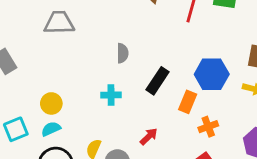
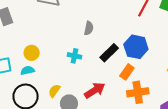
blue hexagon: (212, 74) -> (136, 47), moved
orange cross: (208, 127) -> (138, 92), size x1.5
red arrow: (149, 136) -> (95, 90), size x1.5

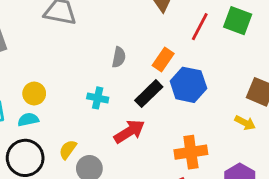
orange rectangle: (127, 72) -> (163, 60), moved
red arrow: (95, 90) -> (129, 131), moved

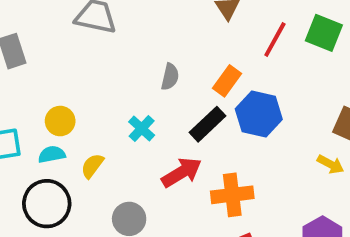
cyan cross: (98, 98) -> (142, 128), turned 30
yellow semicircle: (68, 150) -> (92, 166), moved
orange cross: (191, 152) -> (232, 195), moved

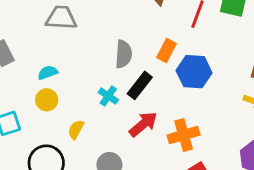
gray semicircle: (170, 77) -> (123, 54), size x1.4
black rectangle: (207, 124) -> (140, 85), moved
cyan semicircle: (52, 154) -> (48, 73), moved

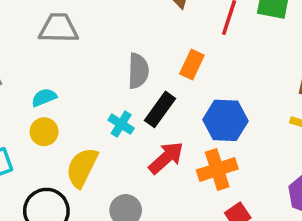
blue hexagon: (194, 72) -> (225, 120), moved
yellow semicircle: (76, 130) -> (82, 168), size x1.6

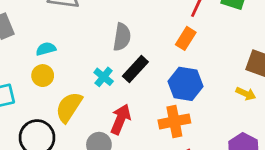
orange rectangle: (192, 64) -> (186, 38), moved
red arrow: (166, 158) -> (121, 119), moved, turned -32

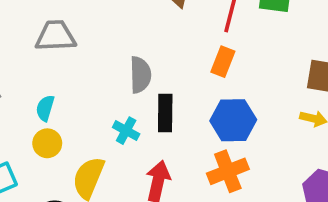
cyan semicircle: (46, 49) -> (45, 108), turned -48
black rectangle: (135, 69) -> (165, 113), turned -32

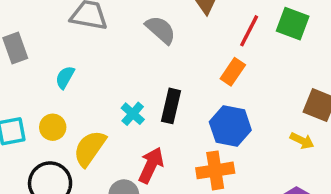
gray semicircle: (140, 75) -> (161, 30), moved, turned -60
yellow circle: (47, 143) -> (53, 127), moved

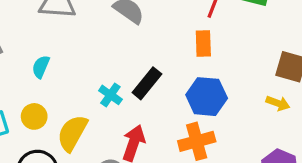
orange rectangle: (233, 72) -> (203, 44), turned -30
black rectangle: (171, 106) -> (147, 83), turned 32

